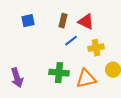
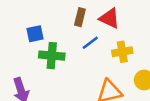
blue square: (28, 21) -> (35, 34), moved
green cross: (59, 73) -> (52, 56), moved

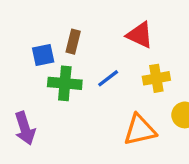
brown rectangle: (80, 17) -> (73, 42), moved
blue line: (90, 43) -> (108, 78), moved

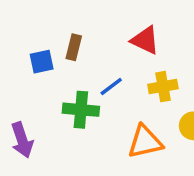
green cross: (65, 83) -> (81, 110), moved

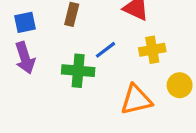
blue square: (42, 62) -> (25, 22), moved
purple arrow: (22, 140) -> (25, 58), moved

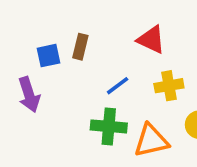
blue square: (25, 22) -> (48, 56), moved
green cross: (78, 71) -> (109, 126), moved

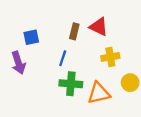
brown rectangle: (80, 47) -> (74, 31), moved
blue line: (118, 86) -> (63, 58), moved, turned -35

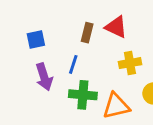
purple arrow: (18, 63) -> (44, 77), moved

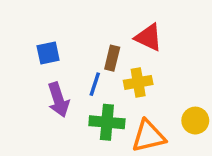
brown rectangle: (87, 33) -> (112, 58), moved
yellow cross: (130, 63) -> (138, 82), moved

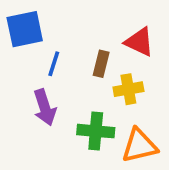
blue square: (48, 53) -> (25, 29), moved, size x1.5
blue line: (95, 84) -> (54, 64), moved

